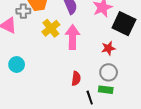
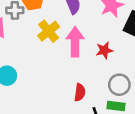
red star: (108, 48) -> (104, 50), moved

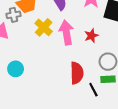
red semicircle: (80, 92) -> (77, 73), size x1.5

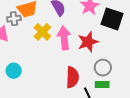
red star: (91, 36) -> (88, 42), size x1.5

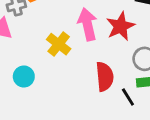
yellow cross: (42, 32) -> (59, 44), moved

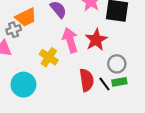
cyan circle: (24, 76) -> (23, 85), size x1.5
black line: (128, 97) -> (104, 84), moved

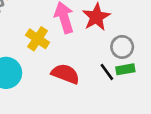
red semicircle: (87, 80) -> (65, 74), moved, turned -60

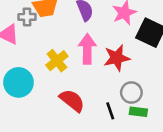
green rectangle: (125, 69) -> (138, 112), moved

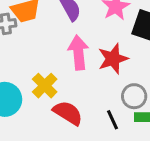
yellow cross: (57, 61) -> (45, 86), moved

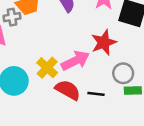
pink arrow: (78, 53) -> (75, 61), moved, turned 72
black line: (113, 120) -> (96, 94), moved, turned -56

